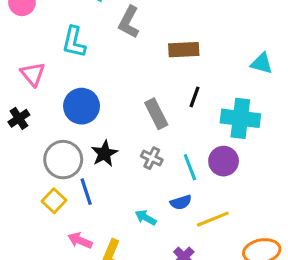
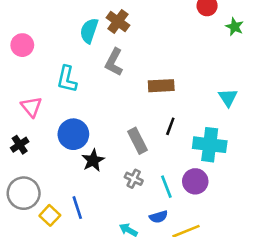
cyan triangle: (262, 63) -> (228, 97), turned 42
black star: (104, 153) -> (93, 160), moved
gray circle: (63, 160) -> (24, 193), moved

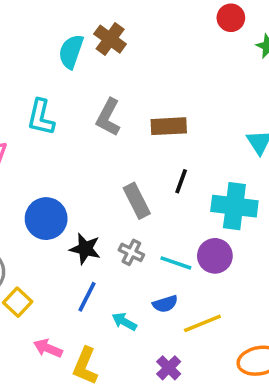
gray L-shape: (114, 62) -> (108, 117), moved
blue circle: (73, 134) -> (46, 219), moved
black star: (93, 160) -> (85, 249), moved, turned -30
cyan line: (166, 187) -> (176, 263), turned -50
blue line: (77, 208) -> (87, 297), moved, turned 45

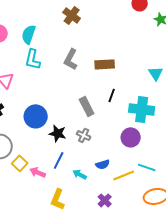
cyan semicircle: (71, 52) -> (29, 34), moved
cyan line: (176, 263) -> (147, 167), moved
pink arrow: (48, 348) -> (38, 172), moved

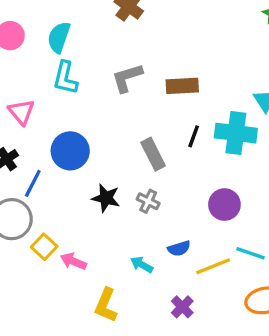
gray L-shape: (71, 59) -> (127, 78), turned 45
cyan cross: (142, 109) -> (236, 133), moved
blue circle: (36, 116) -> (70, 151), moved
blue line: (59, 160) -> (33, 183), moved

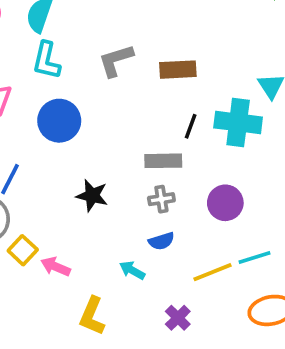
blue circle: (70, 151) -> (59, 121), moved
gray rectangle: (153, 154) -> (163, 161), moved, turned -64
gray cross: (148, 201) -> (161, 199), moved, turned -35
blue semicircle: (179, 248) -> (161, 241), moved
cyan line: (250, 253) -> (254, 258), turned -36

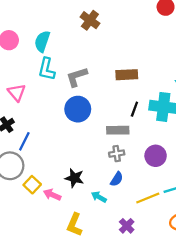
gray L-shape: (116, 60) -> (77, 77), moved
blue circle: (59, 121) -> (78, 109), moved
black star: (92, 195) -> (74, 178), moved
blue semicircle: (161, 241) -> (117, 179), turned -40

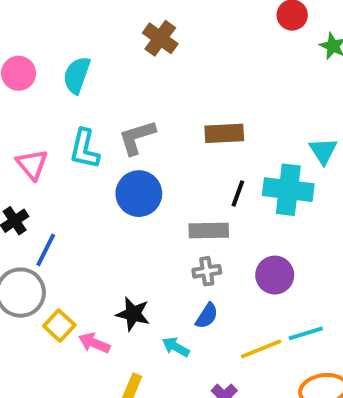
cyan L-shape: (47, 69) -> (85, 149), moved

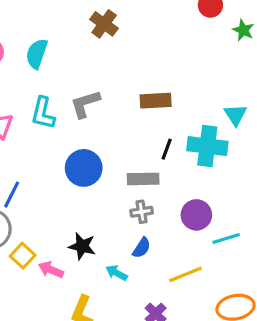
blue circle: (139, 194) -> (84, 168), moved
cyan line: (306, 333) -> (226, 238), moved

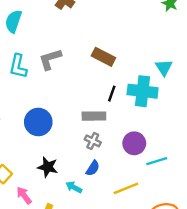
brown rectangle: (156, 101) -> (103, 57), turned 30
blue circle: (84, 168) -> (38, 122), moved
gray cross: (142, 212) -> (93, 141), turned 35
pink arrow: (51, 270) -> (24, 195), moved, turned 30

